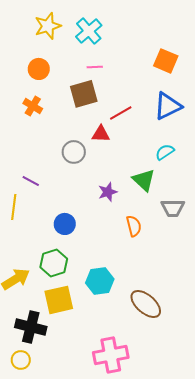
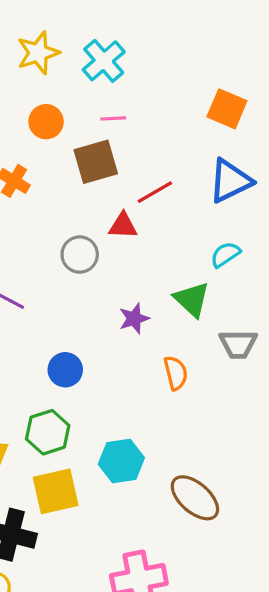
orange circle: (39, 69) -> (46, 122), moved

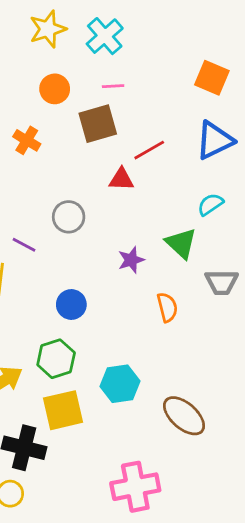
gray circle: (80, 255) -> (69, 217), moved

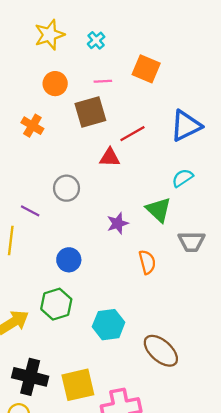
cyan cross: (105, 36) -> (96, 40), size x0.6
orange square: (212, 78) -> (146, 69), moved
yellow square: (63, 410) -> (78, 385), moved

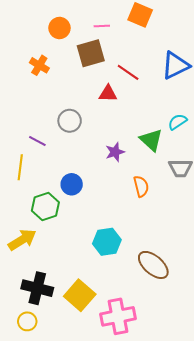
red line: (132, 134) -> (128, 72), turned 65
cyan semicircle: (182, 178) -> (177, 122), moved
green hexagon: (56, 304) -> (45, 206), moved
yellow square: (78, 385) -> (80, 295), turned -36

